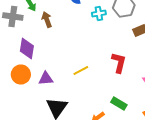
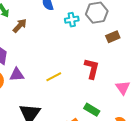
brown arrow: (47, 20) -> (20, 26), turned 63
purple triangle: (46, 78) -> (17, 75), moved

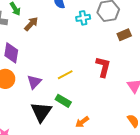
purple triangle: (17, 75) -> (34, 82), moved, turned -42
green rectangle: (92, 110) -> (63, 101), moved

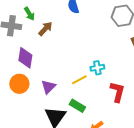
cyan cross: (83, 18) -> (97, 68), moved
red L-shape: (103, 67) -> (117, 92), moved

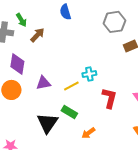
purple triangle: (48, 87) -> (43, 83), moved, turned 35

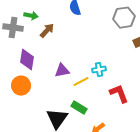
green arrow: (21, 20) -> (31, 16), turned -48
purple triangle: (43, 83) -> (62, 71), moved
red L-shape: (109, 98) -> (119, 94), turned -35

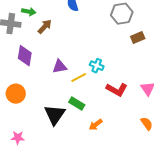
cyan cross: (99, 70) -> (97, 66), turned 32
orange circle: (21, 86) -> (16, 94), moved
red L-shape: (119, 94) -> (117, 90), turned 140

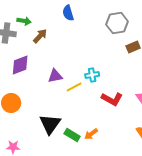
purple diamond: (25, 56) -> (20, 65), turned 60
cyan cross: (97, 66) -> (92, 75), turned -32
green rectangle: (77, 104) -> (72, 135), moved

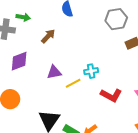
brown arrow: (40, 36) -> (48, 36), moved

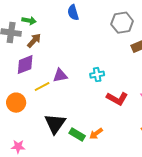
brown arrow: (48, 36) -> (34, 41), moved
yellow line: (73, 83) -> (42, 87), moved

